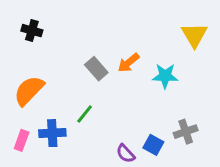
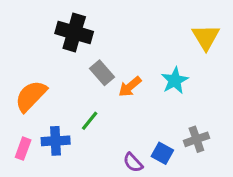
black cross: (32, 31) -> (74, 33), moved, size x1.6
orange arrow: (129, 63) -> (130, 87), moved
cyan star: (165, 76) -> (175, 80), turned -30

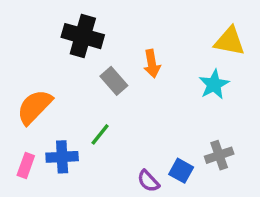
yellow triangle: (206, 37) -> (229, 41), turned -48
cyan star: (175, 80) -> (214, 84), moved
orange arrow: (130, 87) -> (152, 64), moved, turned -60

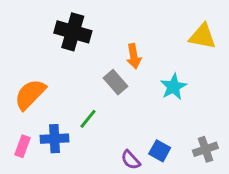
gray rectangle: (114, 81) -> (115, 82), moved
cyan star: (214, 84) -> (173, 87), moved
gray cross: (219, 155) -> (205, 149), moved

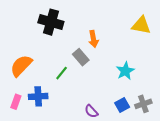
cyan star: (173, 87) -> (125, 71), moved
green line: (88, 119) -> (62, 73), moved
blue square: (160, 151) -> (122, 105), moved, turned 32

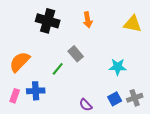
orange arrow: (93, 39) -> (88, 20), moved
cyan star: (125, 71) -> (118, 67), turned 30

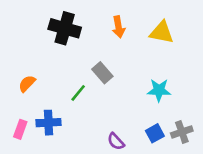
yellow triangle: (133, 24) -> (162, 32), moved
orange semicircle: (20, 62) -> (27, 84), size x0.6

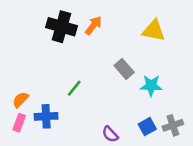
orange arrow: (119, 27) -> (93, 25), moved, turned -132
gray rectangle: (102, 73) -> (124, 69), moved
orange semicircle: (27, 84) -> (20, 100), moved

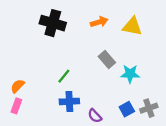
orange arrow: (93, 25) -> (99, 22), moved, turned 35
blue cross: (46, 116) -> (69, 101), moved

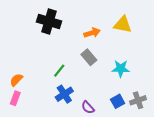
orange arrow: (99, 22) -> (92, 33), moved
gray rectangle: (107, 60) -> (89, 57), moved
blue cross: (69, 101) -> (64, 94), turned -30

